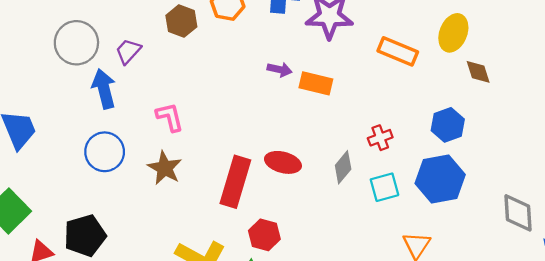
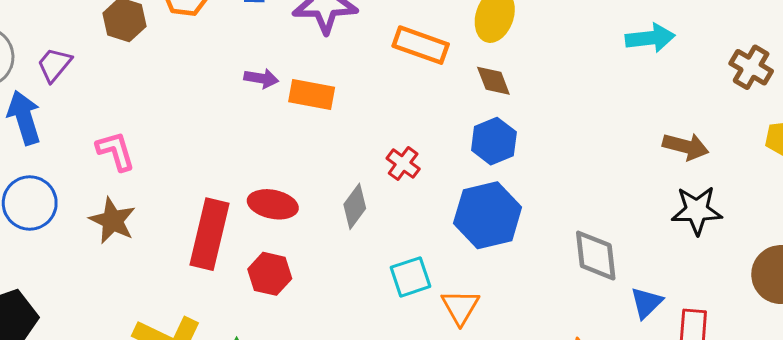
brown diamond: (478, 72) -> (493, 81), moved
red cross: (380, 138) -> (403, 164), turned -30
cyan square: (385, 187) -> (411, 277), moved
red hexagon: (264, 235) -> (270, 274), moved

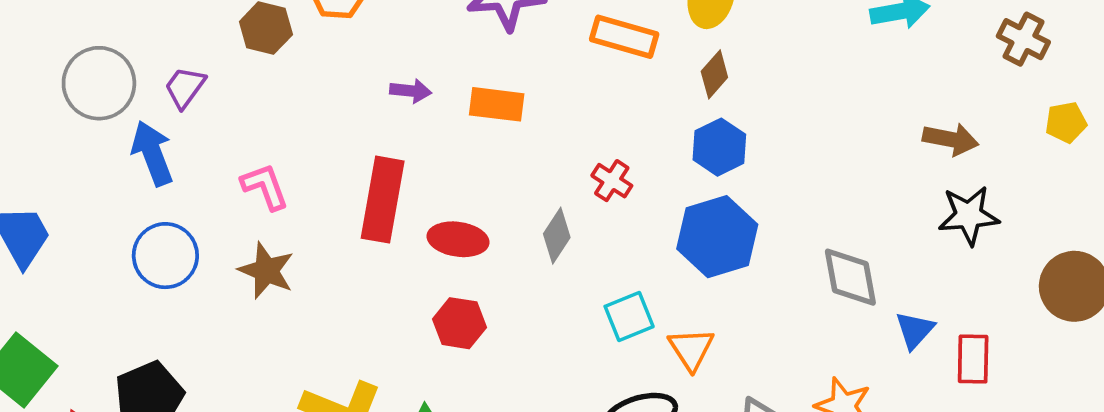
purple arrow: (261, 78) -> (411, 91), moved
brown diamond: (493, 81) -> (714, 74), turned 66
red rectangle: (210, 234) -> (383, 200), moved

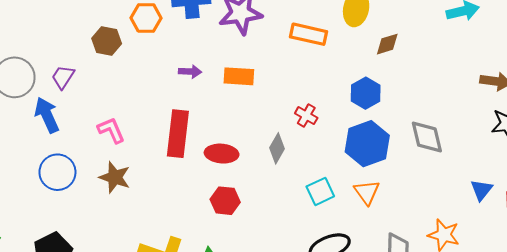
brown diamond: (714, 74) -> (387, 44), moved, turned 35
gray diamond: (850, 277) -> (427, 137), moved
orange triangle: (691, 349) -> (367, 192), moved

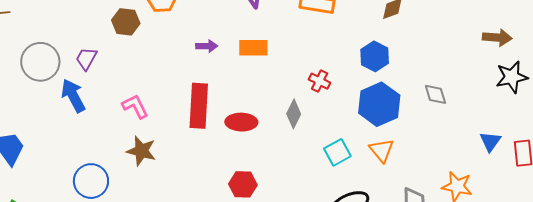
gray diamond: (427, 137) -> (435, 94), size x0.7
blue circle: (57, 172) -> (91, 181), moved
red hexagon: (225, 201) -> (243, 184), moved

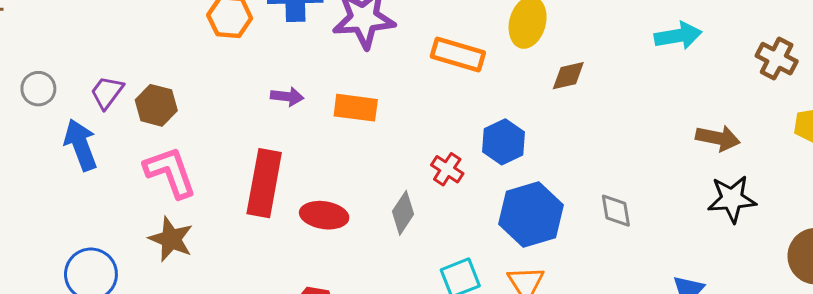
brown hexagon: (126, 22) -> (156, 105), moved
blue hexagon: (375, 56) -> (503, 142), moved
gray circle: (40, 62) -> (38, 89), size x0.6
pink L-shape: (135, 106) -> (170, 172), size x1.4

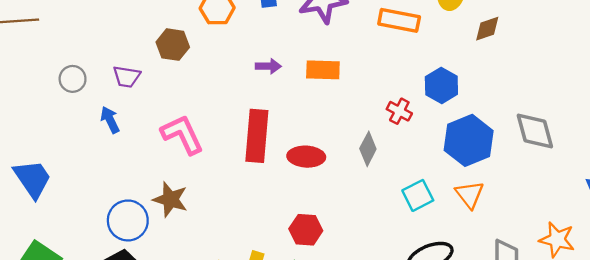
purple trapezoid: (107, 92) -> (127, 77), turned -112
brown hexagon: (156, 105) -> (173, 45), moved
blue arrow: (81, 145) -> (110, 120), size x0.7
gray diamond: (616, 211) -> (535, 131), size x1.5
brown star: (171, 239) -> (170, 199), moved

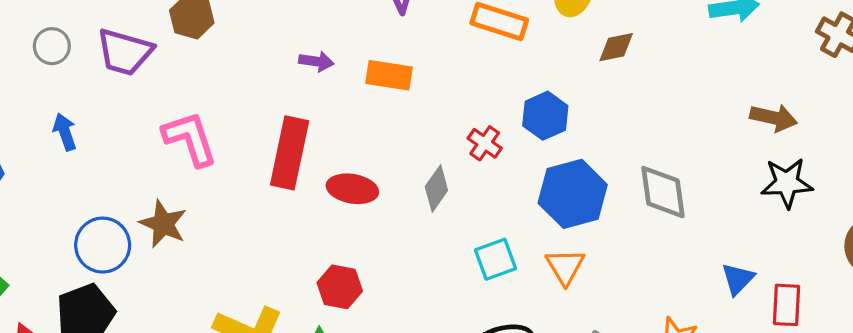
purple trapezoid: (127, 77) -> (125, 52), size x1.5
blue arrow: (110, 120) -> (65, 132), moved

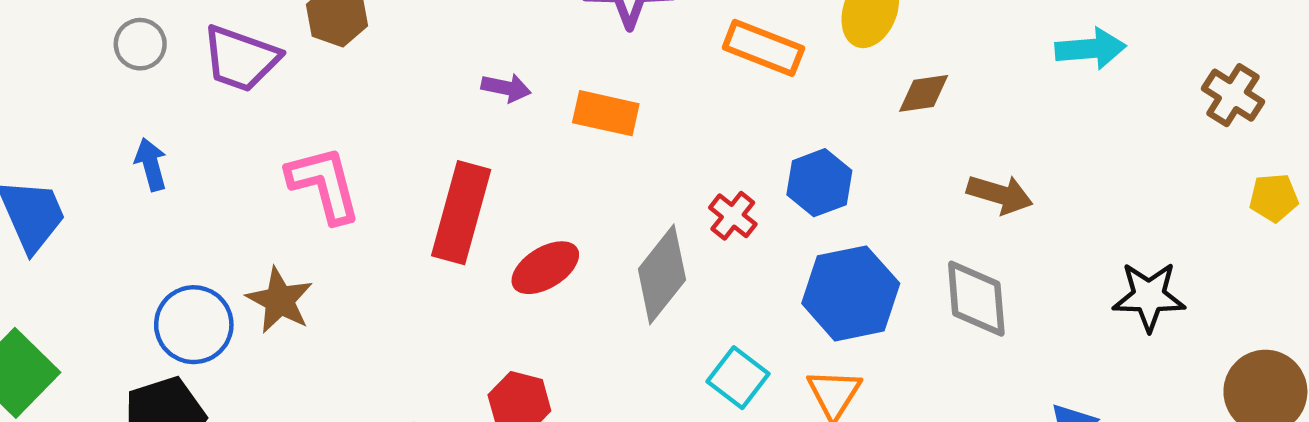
brown arrow: (774, 118) -> (1000, 194), moved
gray diamond: (436, 188) -> (662, 274), size x1.5
red ellipse: (352, 189) -> (545, 268), turned -45
cyan square: (496, 259) -> (738, 378), turned -36

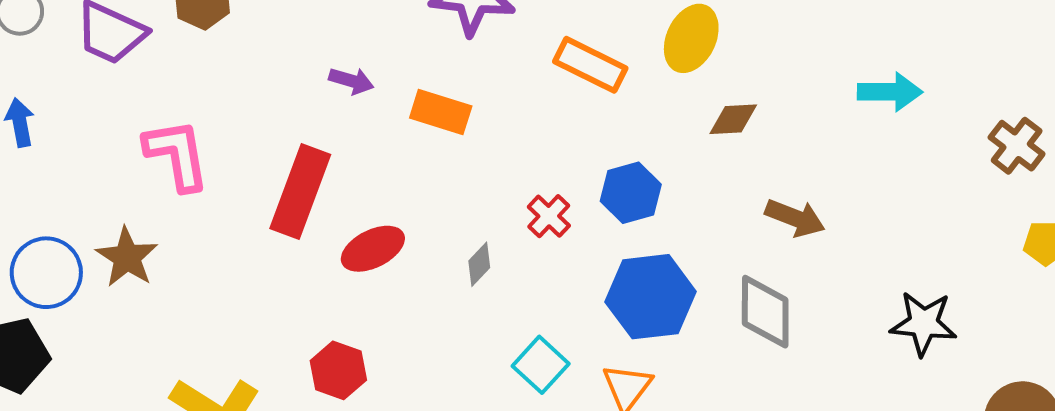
gray diamond: (662, 274) -> (479, 264), size x0.5

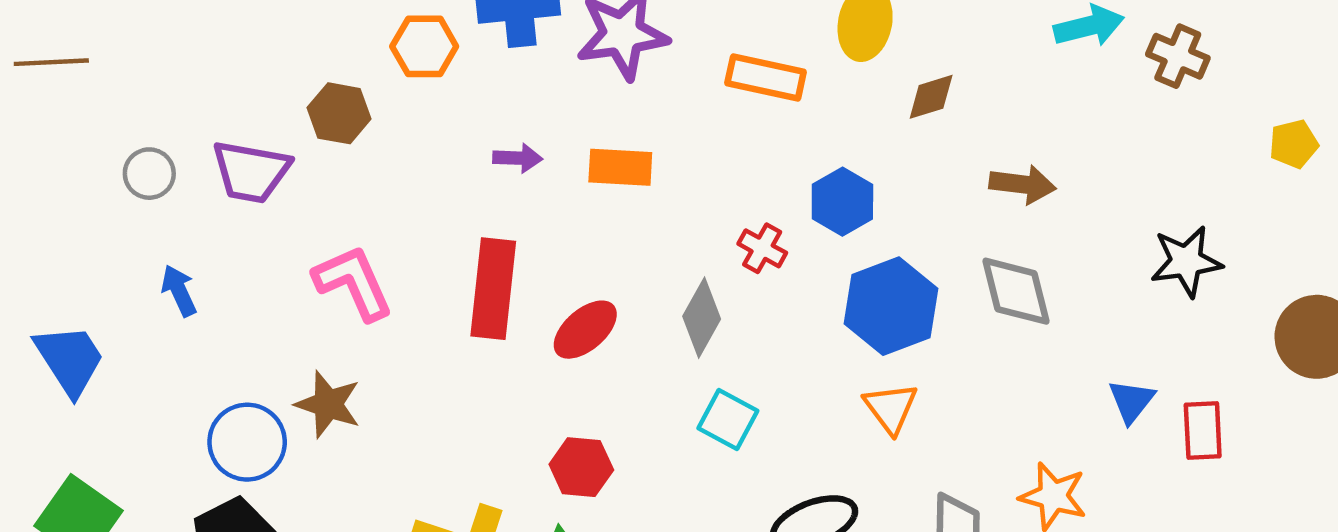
brown cross: (1017, 146) -> (1178, 56), moved
gray diamond: (479, 264) -> (702, 318), size x1.6
cyan square: (541, 365) -> (728, 419), moved

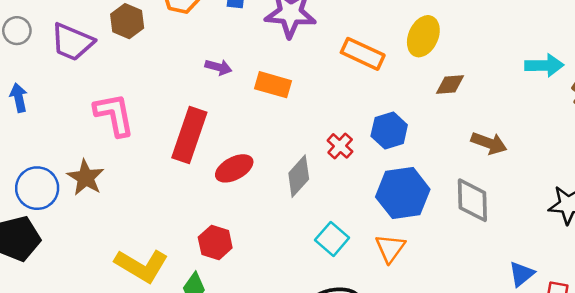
cyan square: (728, 419) -> (332, 239), moved

